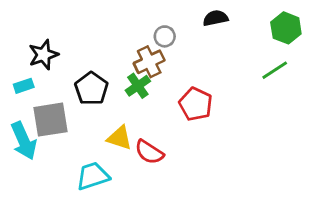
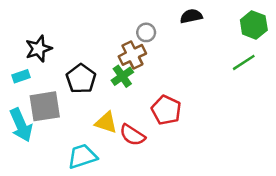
red pentagon: (196, 104) -> (166, 110), moved

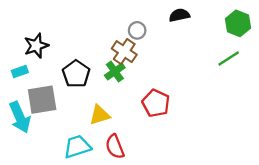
brown cross: (132, 55) -> (124, 52), turned -30
yellow triangle: (106, 123) -> (100, 115), turned -35
red semicircle: (132, 135) -> (115, 147), moved, turned 35

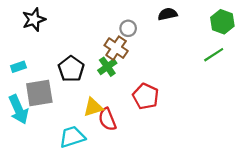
black star: (36, 46) -> (34, 20), moved
red semicircle: (115, 147) -> (107, 119), moved

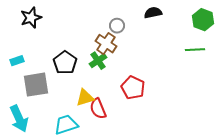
green line: (214, 55) -> (195, 50), turned 30
cyan arrow: (18, 109) -> (19, 119), moved

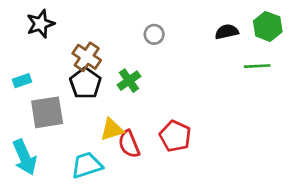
black semicircle: (153, 13) -> (227, 32), moved
brown cross: (106, 44) -> (87, 57), moved
red pentagon: (133, 88) -> (175, 136), moved

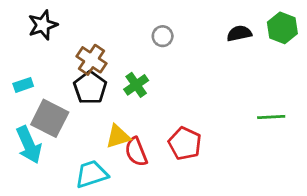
green line: (257, 66) -> (271, 117), moved
gray square: (47, 112) -> (50, 118), turned 36
cyan arrow: (25, 157) -> (29, 145), moved

